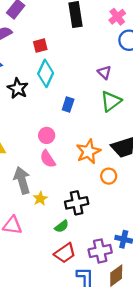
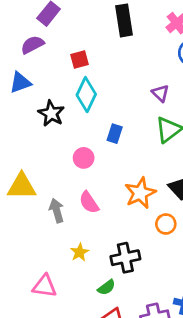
pink circle: (47, 135) -> (84, 158), moved
gray arrow: (22, 180) -> (57, 211), moved, size x0.7

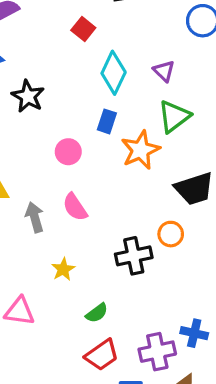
red square: (80, 60) -> (83, 29), moved, turned -36
cyan diamond: (86, 95) -> (114, 73), moved
orange star: (140, 193) -> (140, 150), moved
black cross: (125, 258) -> (134, 256), moved

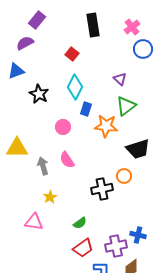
cyan diamond: (114, 73) -> (75, 87), moved
orange star: (140, 150) -> (106, 126), turned 30
yellow star: (63, 269) -> (50, 197), moved

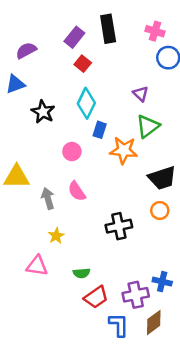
purple rectangle: (37, 20) -> (74, 37), moved
pink cross: (132, 27) -> (155, 31), turned -35
orange circle: (124, 176) -> (160, 211), moved
green semicircle: (80, 223) -> (82, 273), moved, turned 32

